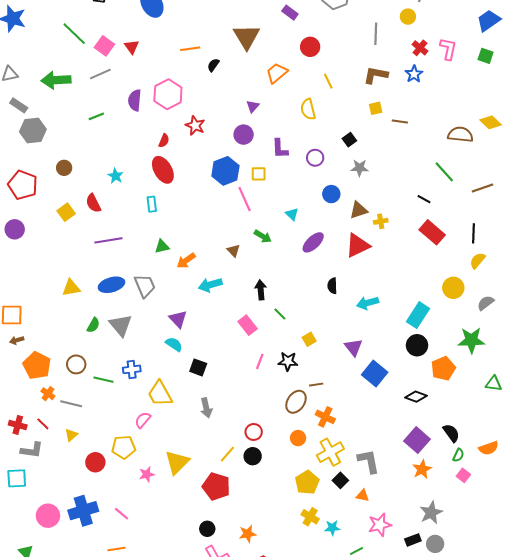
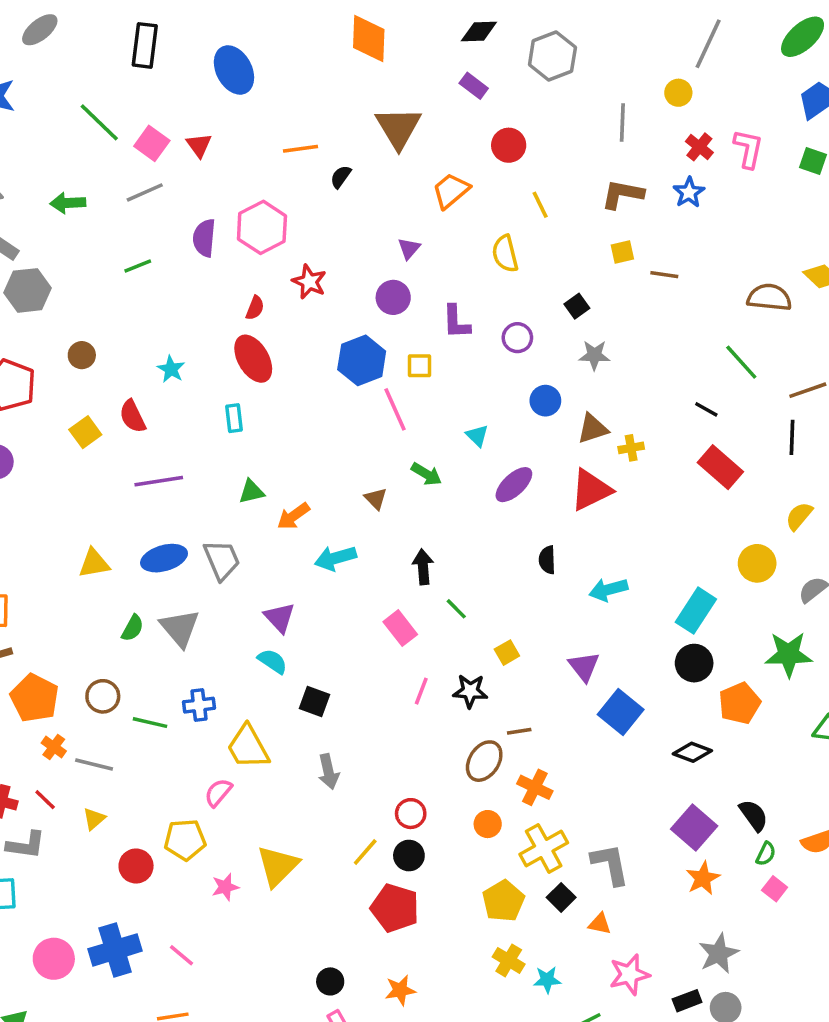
green arrow: (56, 80) -> (68, 203), size x0.7
black line: (473, 233) -> (792, 437), moved
red pentagon: (216, 486) -> (395, 908), moved

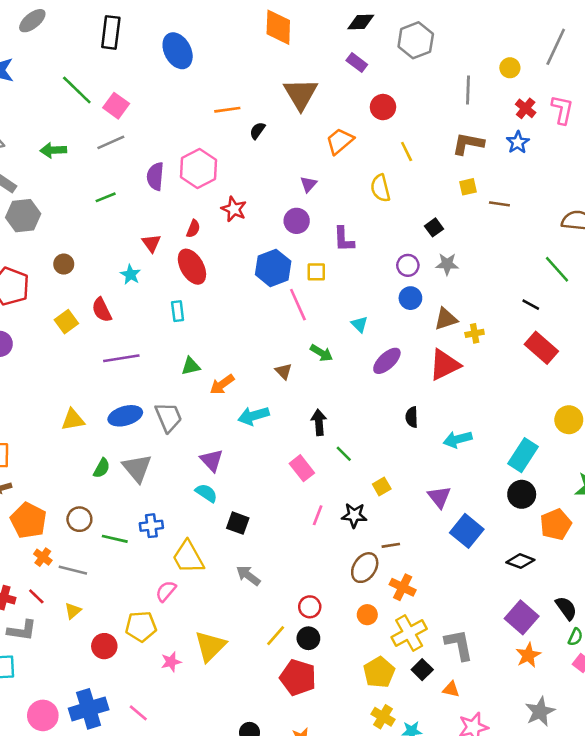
gray line: (708, 44) -> (556, 47), moved
red triangle: (199, 145) -> (151, 243), moved
purple circle: (517, 338) -> (408, 265), moved
gray arrow: (328, 772) -> (248, 575), turned 140

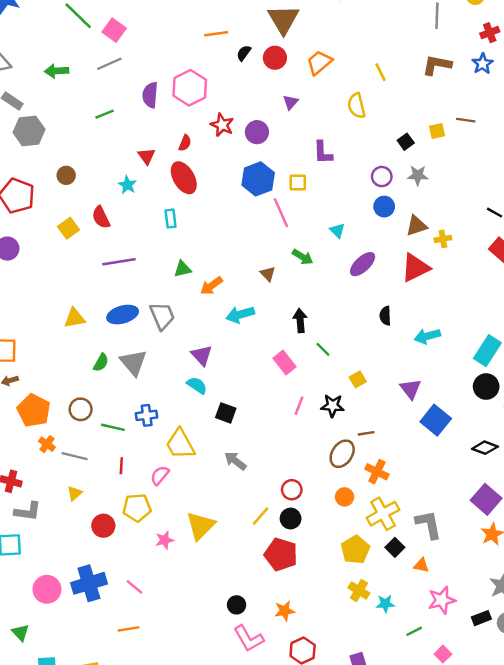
red circle: (383, 107) -> (275, 58), moved
red cross: (526, 108) -> (490, 33), turned 30
yellow square: (468, 187) -> (437, 131), moved
purple circle: (297, 221) -> (257, 132), moved
red line: (36, 596) -> (121, 466), moved, turned 49

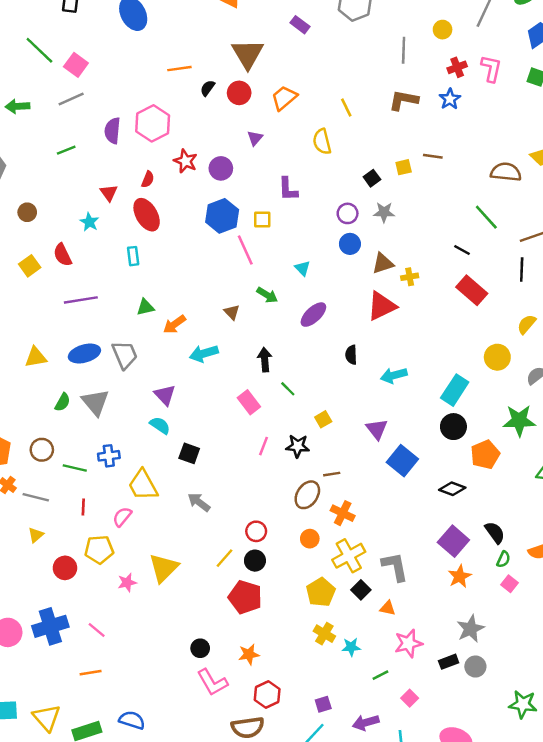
purple ellipse: (363, 264) -> (313, 315), moved

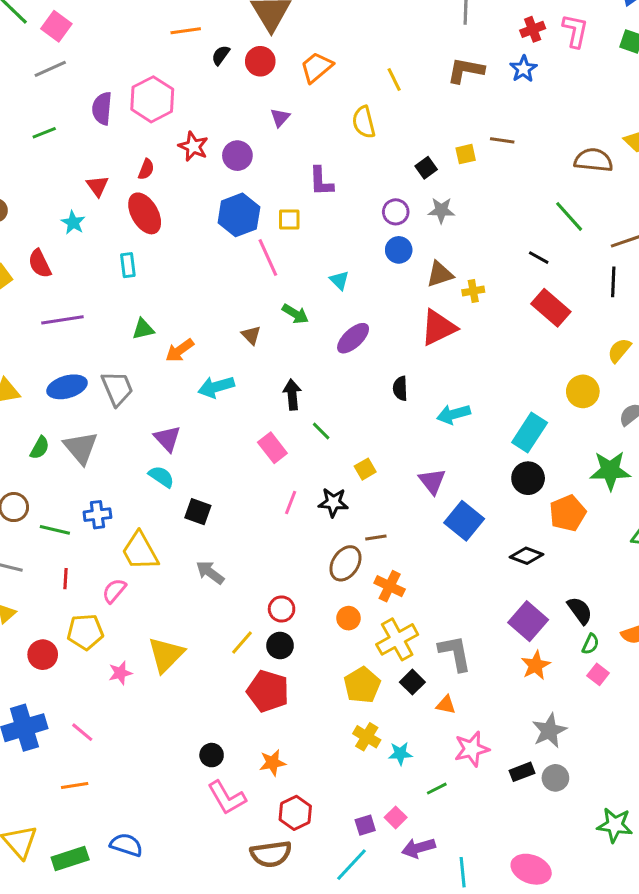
pink square: (410, 698) -> (396, 817), moved

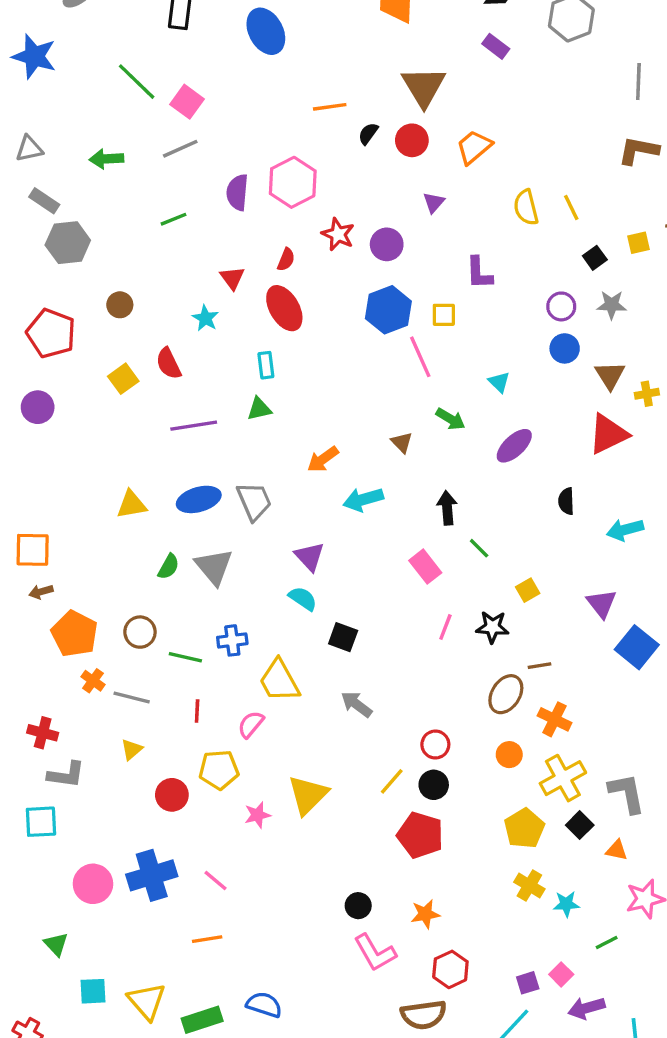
yellow line: (394, 80) -> (571, 207), moved
brown triangle: (440, 274) -> (610, 375), turned -44
green triangle: (143, 329) -> (259, 409), moved

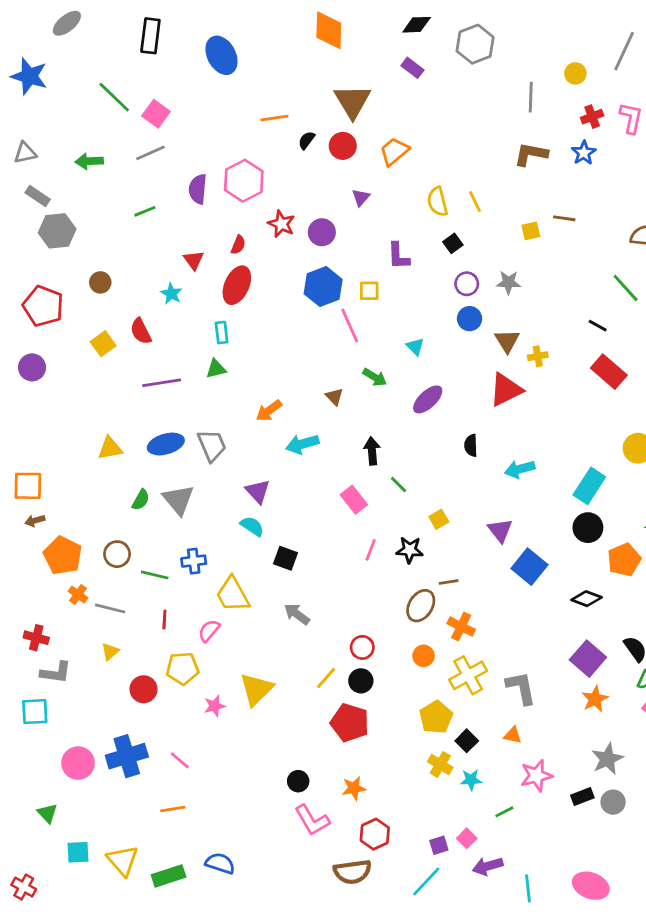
black square: (595, 258) -> (453, 243), moved
red ellipse: (284, 308) -> (237, 285), turned 54
black square: (580, 825) -> (467, 741), moved

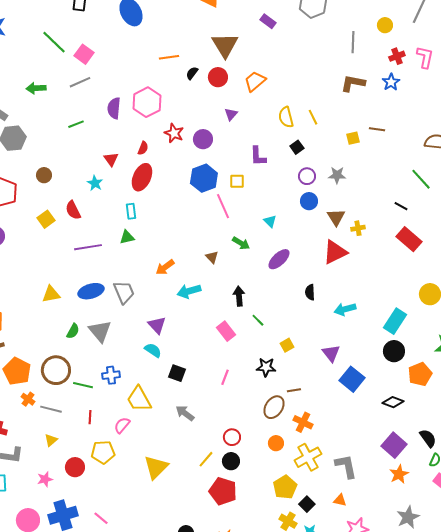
pink line: (371, 550) -> (225, 377), moved
brown circle: (117, 554) -> (56, 370), size x1.5
pink star: (215, 706) -> (45, 479), moved

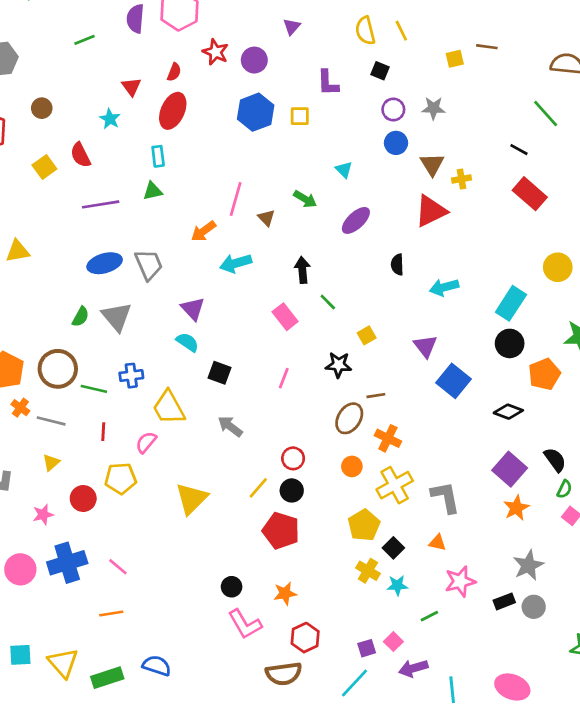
black square: (297, 147) -> (380, 71), turned -32
pink line: (223, 206) -> (236, 199), moved, turned 40
yellow triangle: (51, 294) -> (18, 251), moved

